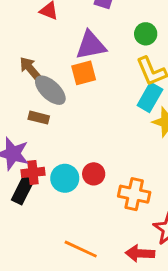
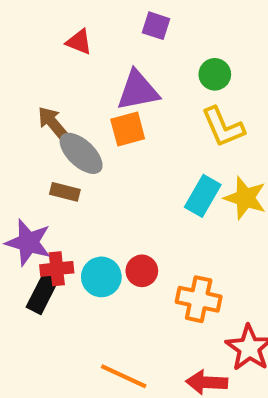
cyan rectangle: (150, 97) -> (203, 196), moved

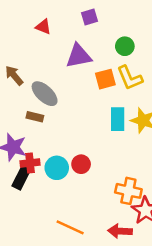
purple square: (156, 26) -> (90, 17), turned -35
brown arrow: (53, 123) -> (14, 75), moved
orange square: (128, 129) -> (105, 79), moved
cyan rectangle: (203, 196) -> (118, 119), turned -30
orange cross: (199, 299) -> (128, 191), moved

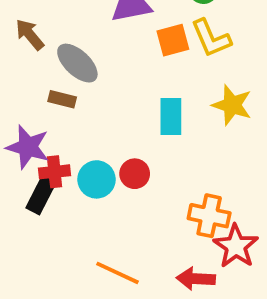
cyan rectangle: (118, 119) -> (171, 116), moved

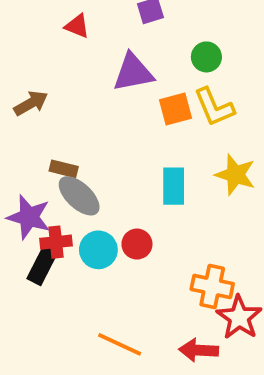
brown arrow: (30, 34) -> (31, 103), turned 100
gray ellipse: (77, 63) -> (79, 196), moved

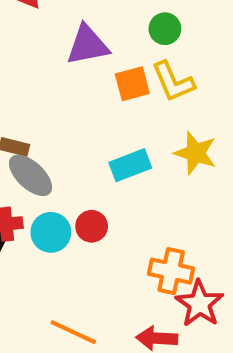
cyan rectangle: (174, 186) -> (130, 165), turned 69

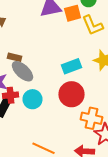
orange square: (132, 84) -> (72, 13), moved
red circle: (92, 226) -> (72, 94), moved, size x1.6

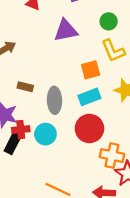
orange square: (72, 13) -> (91, 70), moved
gray ellipse: (22, 71) -> (54, 100), moved, turned 45

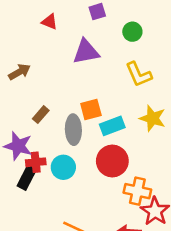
green circle: (109, 21) -> (132, 32), moved
orange square: (91, 70) -> (91, 110), moved
brown rectangle: (25, 87) -> (41, 115), turned -63

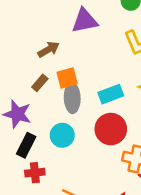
brown arrow: (19, 72) -> (49, 49), moved
orange square: (91, 110) -> (67, 78), moved
red cross: (36, 162) -> (35, 173), moved

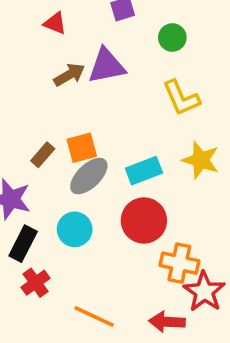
brown arrow: (49, 49) -> (69, 75), moved
gray ellipse: (72, 98) -> (89, 176), turned 48
red cross: (35, 173) -> (36, 283), turned -30

